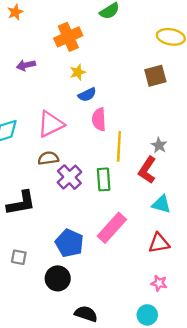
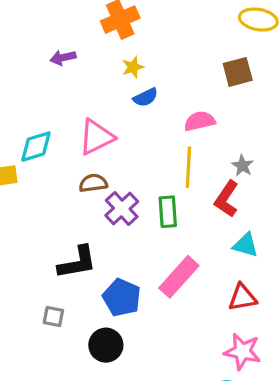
pink semicircle: (99, 119) -> (200, 121), moved, turned 80
black L-shape: (21, 203) -> (77, 263), moved
pink star: (159, 283) -> (242, 351), size x1.6

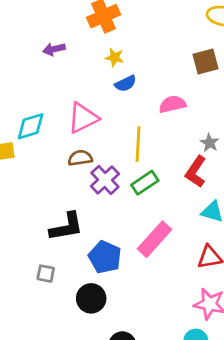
yellow star: (133, 67) -> (115, 57), turned 30
yellow line: (188, 167) -> (138, 144), moved
green rectangle: (168, 212) -> (145, 183), turned 60

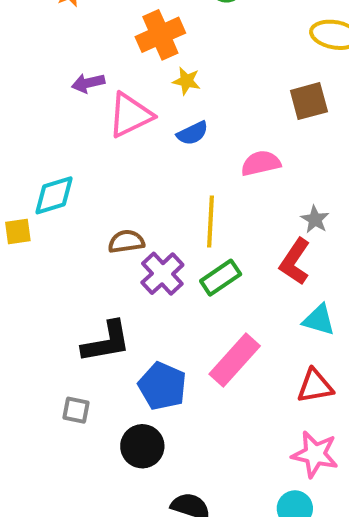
yellow star: (115, 57) -> (186, 81), moved
pink triangle: (83, 118) -> (130, 115), moved

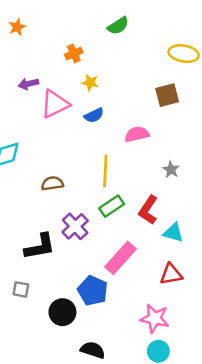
orange cross: (160, 35) -> (74, 54), size x0.6
red L-shape: (295, 262) -> (148, 210), moved
purple cross: (162, 274) -> (75, 226), moved
blue pentagon: (162, 386) -> (93, 291), moved
pink star: (315, 454) -> (155, 318), moved

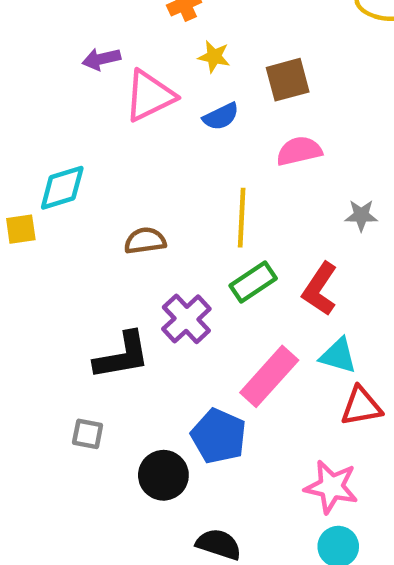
brown square: (167, 95) -> (288, 80), moved
gray star: (171, 170) -> (361, 215), turned -30
cyan triangle: (173, 233) -> (338, 356), moved

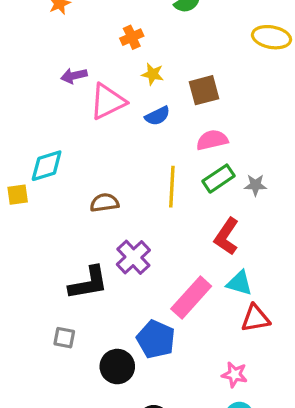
green rectangle: (253, 282) -> (218, 179), moved
pink star: (331, 487) -> (235, 375), size x0.7

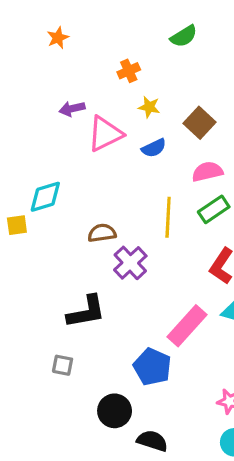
brown square: (204, 90) -> (200, 123), turned -32
purple cross: (133, 257) -> (130, 263), moved
black circle: (117, 367) -> (115, 411), moved

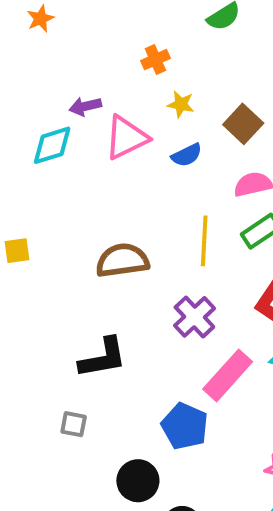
orange star: (58, 38) -> (40, 19), moved
cyan diamond: (45, 197) -> (52, 145), moved
brown semicircle: (102, 233) -> (122, 260), size x1.5
purple cross: (130, 263) -> (194, 317), moved

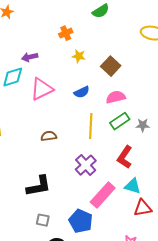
pink triangle: (126, 138) -> (42, 89), moved
blue semicircle: (187, 155) -> (82, 92), moved
brown semicircle: (122, 260) -> (49, 136), size x0.6
gray square: (74, 424) -> (43, 220), moved

